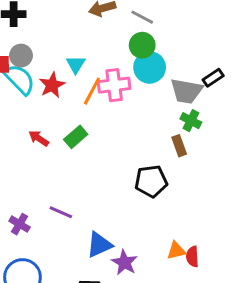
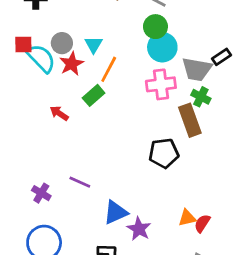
gray circle: (21, 56) -> (62, 43), moved
pink cross: (114, 85) -> (161, 84), moved
green rectangle: (76, 137) -> (94, 95), moved
brown rectangle: (179, 146) -> (190, 120), size x1.6
red semicircle: (192, 257) -> (202, 223), turned 36

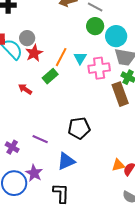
cyan triangle: (94, 44) -> (80, 58), moved
cyan circle: (162, 47) -> (116, 36), moved
black pentagon: (164, 153) -> (79, 128), moved
purple star: (139, 229) -> (34, 173), moved

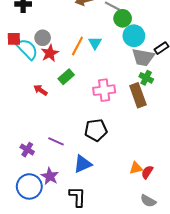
green circle: (95, 26) -> (123, 18), moved
orange line: (61, 57) -> (77, 46), moved
cyan triangle: (80, 58) -> (95, 43), moved
pink cross: (99, 68) -> (104, 90), moved

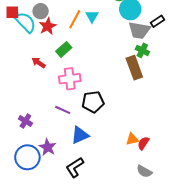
pink cross: (104, 90) -> (70, 79), moved
purple line: (56, 141) -> (63, 110), moved
black L-shape: (77, 197) -> (75, 167), turned -125

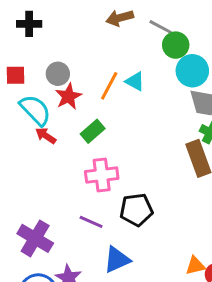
cyan triangle: (92, 16) -> (135, 81), turned -32
cyan semicircle: (25, 22) -> (35, 110), moved
red arrow: (39, 63) -> (46, 136), moved
purple cross: (25, 121) -> (35, 238), size x1.6

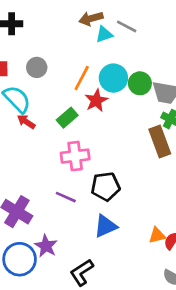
green circle: (176, 45) -> (140, 83), moved
cyan circle: (192, 71) -> (113, 78), moved
cyan triangle: (135, 81) -> (104, 34), moved, turned -48
red star: (68, 96) -> (96, 101), moved
blue triangle: (117, 260) -> (105, 226), moved

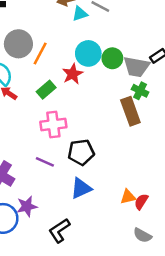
gray circle: (37, 67) -> (18, 44), size x1.5
orange line: (82, 78) -> (40, 53), moved
purple star: (46, 246) -> (27, 206), turned 30

